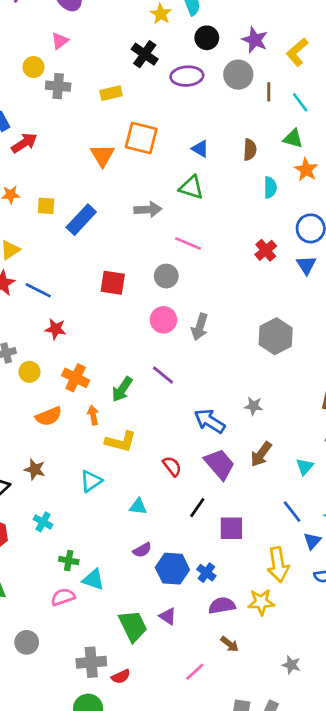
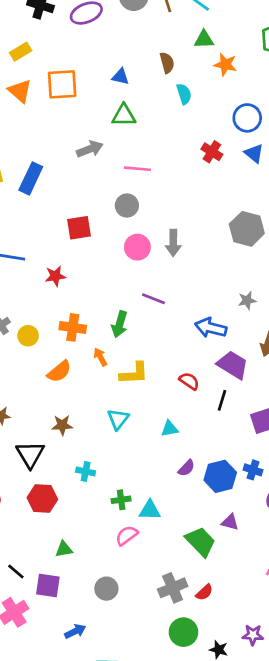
orange triangle: (102, 155) -> (20, 91), moved
cyan semicircle: (270, 187) -> (184, 94), moved
red star: (56, 329) -> (55, 276), moved
black line: (197, 508) -> (222, 400), moved

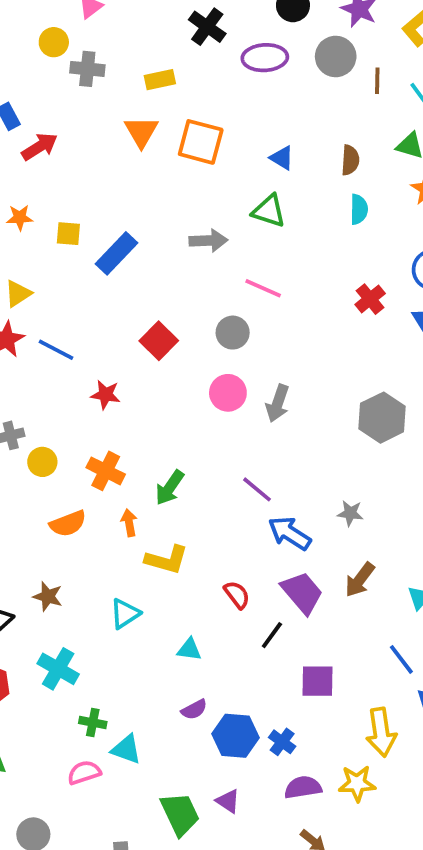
red square: (79, 228) -> (159, 341), turned 35
purple line: (153, 299) -> (257, 489), moved
cyan cross: (86, 471) -> (58, 669), size x1.5

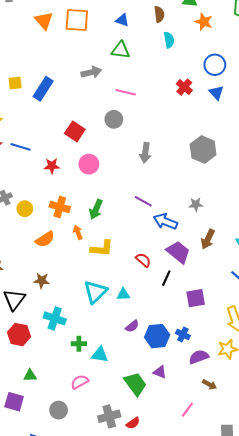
pink circle: (228, 393) -> (89, 164), moved
cyan triangle: (125, 614) -> (95, 292), moved, size x1.4
pink semicircle: (84, 773) -> (80, 382), moved

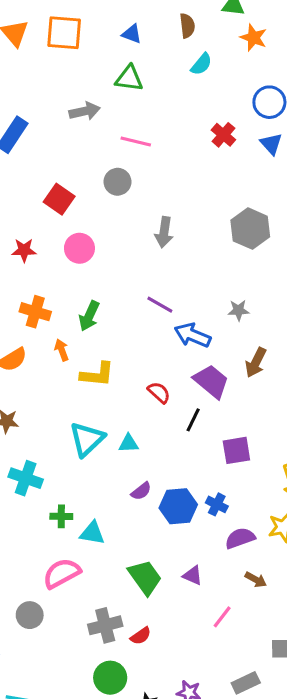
cyan semicircle: (169, 40) -> (201, 64), turned 49
purple triangle: (160, 372) -> (193, 575), moved
pink semicircle: (80, 382) -> (62, 573), size x1.4

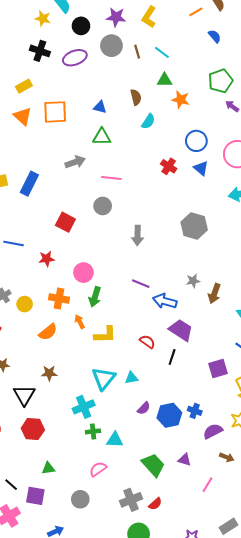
pink circle: (79, 248) -> (83, 273), moved
brown arrow: (256, 362) -> (214, 294), moved
purple square: (236, 450) -> (218, 369), moved
cyan cross: (26, 478) -> (84, 407), moved, turned -35
pink semicircle: (62, 573) -> (98, 469), size x0.7

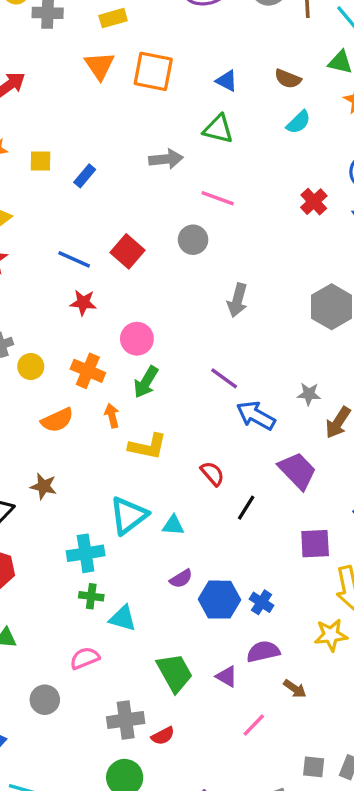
brown semicircle: (136, 97) -> (288, 79), turned 112
blue rectangle: (29, 184) -> (85, 176), size x0.6
blue line: (14, 244) -> (74, 259), moved
purple trapezoid: (181, 330) -> (297, 471), moved
purple semicircle: (213, 431) -> (263, 652), moved

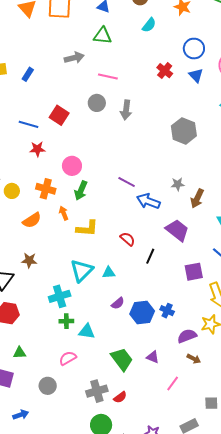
gray arrow: (237, 300) -> (126, 110), moved
purple semicircle: (263, 652) -> (187, 336), moved

